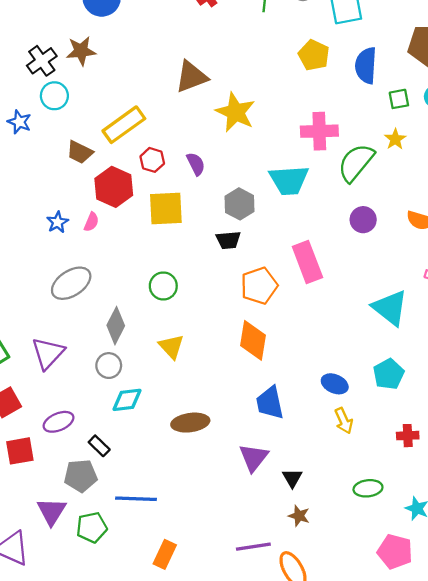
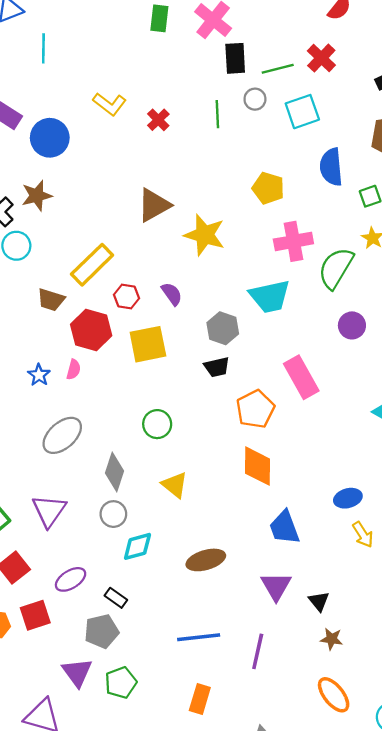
yellow pentagon: (314, 55) -> (268, 188), moved
blue ellipse: (335, 384) -> (348, 498), turned -30
blue line: (136, 499) -> (199, 637), moved
purple line: (253, 547) -> (258, 651), moved, turned -60

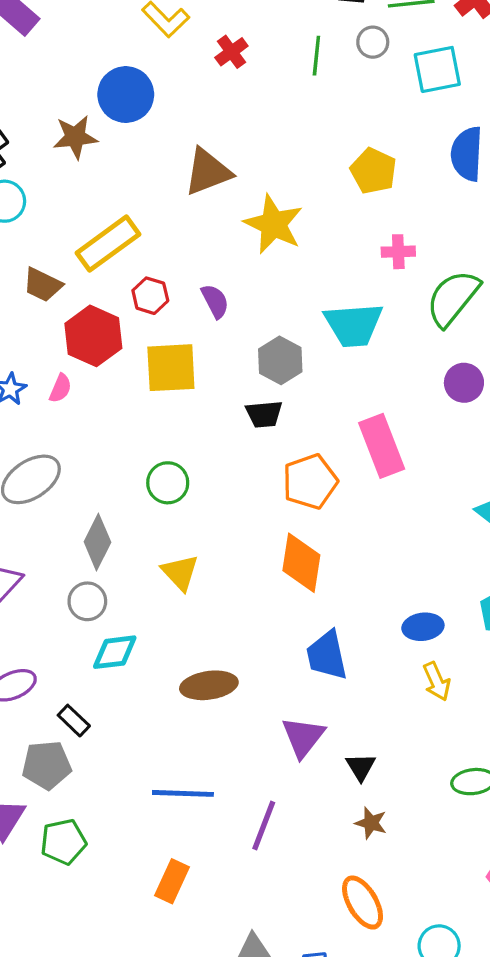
blue circle: (50, 138) -> (126, 95), moved
brown star: (37, 196) -> (75, 137), moved
pink cross: (293, 241) -> (398, 252), size x0.6

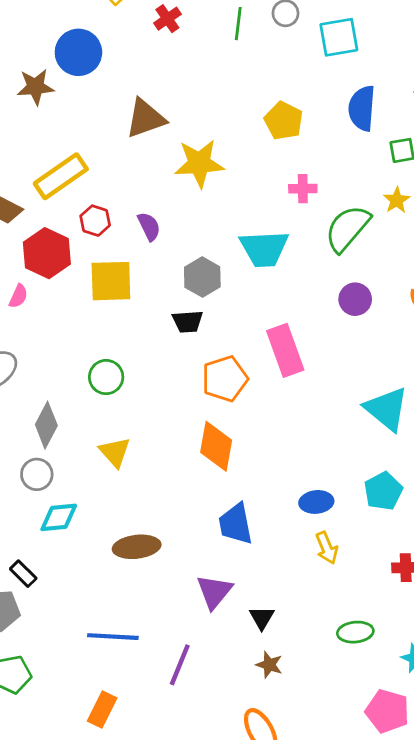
yellow star: (274, 224) -> (199, 163), turned -30

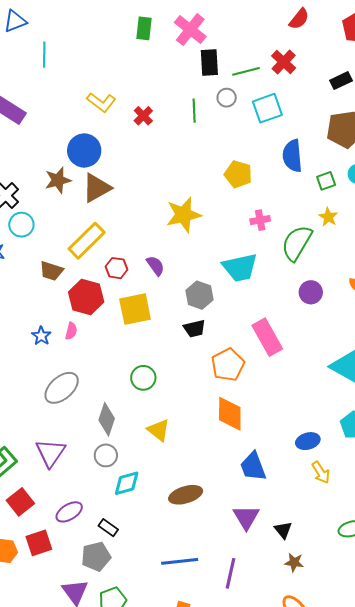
brown triangle: (145, 118) -> (97, 188), moved

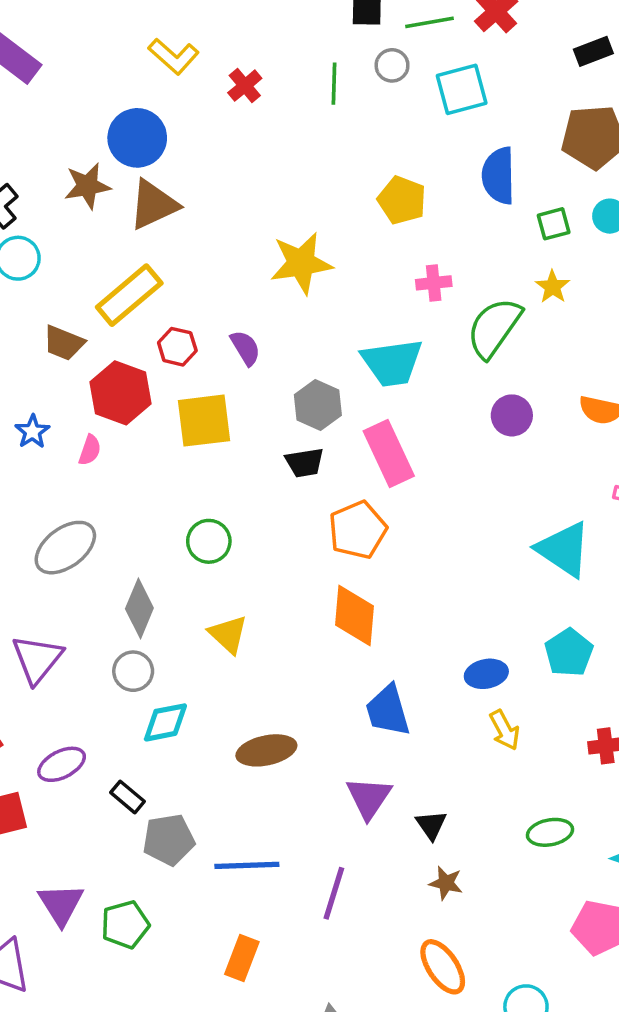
blue star: (41, 336) -> (32, 432), moved
pink rectangle: (267, 337) -> (389, 454), moved
gray pentagon: (96, 556) -> (169, 840), moved

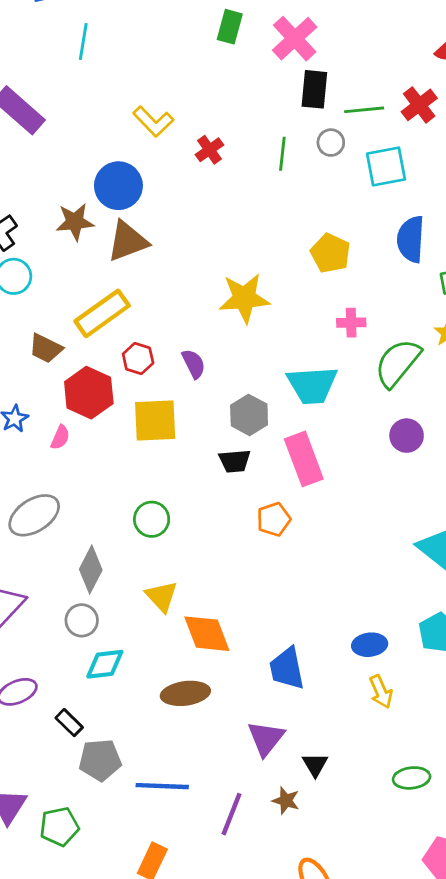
orange pentagon: (358, 530) -> (274, 519), size x0.7
orange diamond: (354, 616) -> (207, 634), moved, turned -30
brown star: (446, 883) -> (286, 801), moved

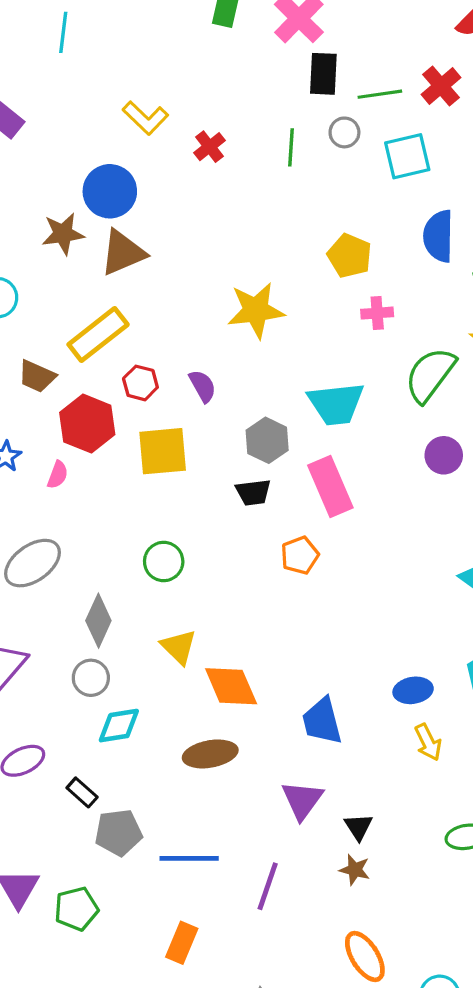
pink cross: (351, 323) -> (377, 313), moved
brown star: (286, 801) -> (355, 870), moved

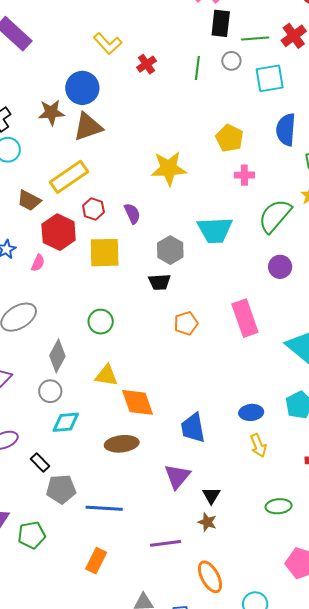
pink rectangle: (330, 487) -> (245, 318), moved
yellow triangle: (179, 647) -> (106, 376), turned -40
purple line: (268, 886) -> (166, 543), moved, turned 60

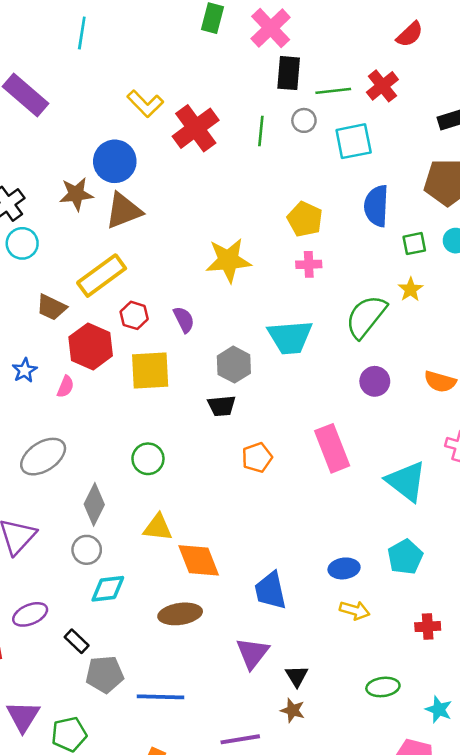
red cross: (146, 64) -> (196, 128), size x1.8
pink cross: (244, 175) -> (309, 264), moved
yellow arrow: (258, 446) -> (355, 610), turned -50

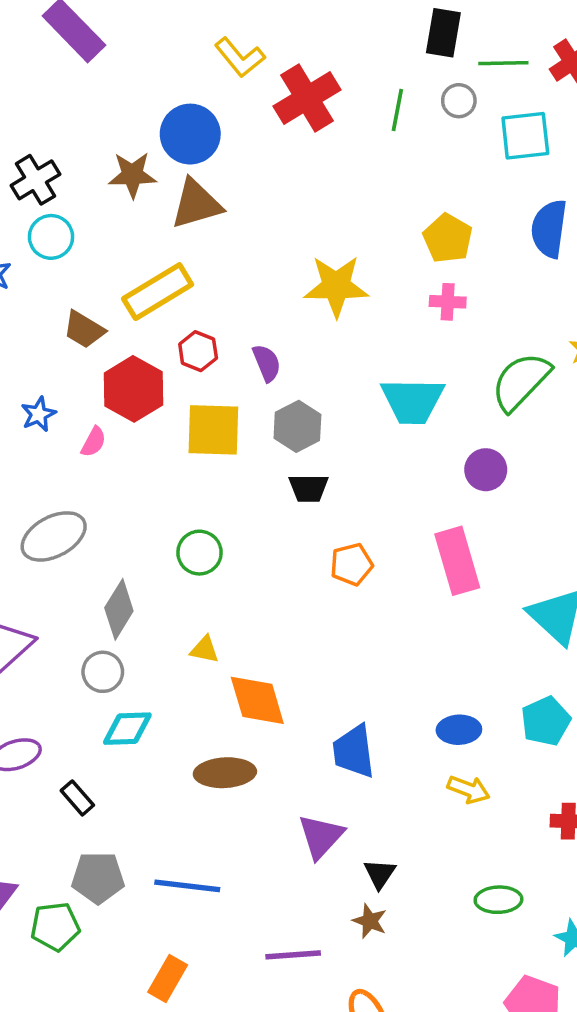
gray hexagon: (234, 365) -> (297, 426), moved
purple circle: (375, 381) -> (486, 470), moved
yellow triangle: (158, 527) -> (205, 650), size x0.7
gray pentagon: (105, 674) -> (98, 878), moved

